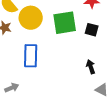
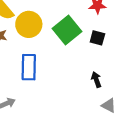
green square: (65, 23) -> (67, 30), turned -30

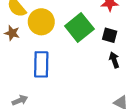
black arrow: (96, 80) -> (114, 60), moved

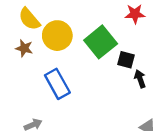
black square: (110, 35) -> (126, 60), moved
blue rectangle: (41, 64) -> (57, 84), turned -30

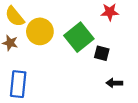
black arrow: (140, 79) -> (114, 83), moved, turned -70
blue rectangle: (57, 84) -> (18, 84), moved, turned 35

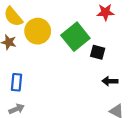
blue rectangle: (18, 84) -> (17, 82), size x0.7

